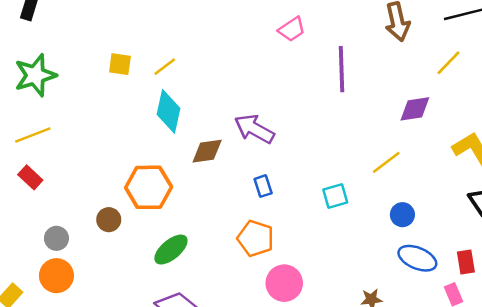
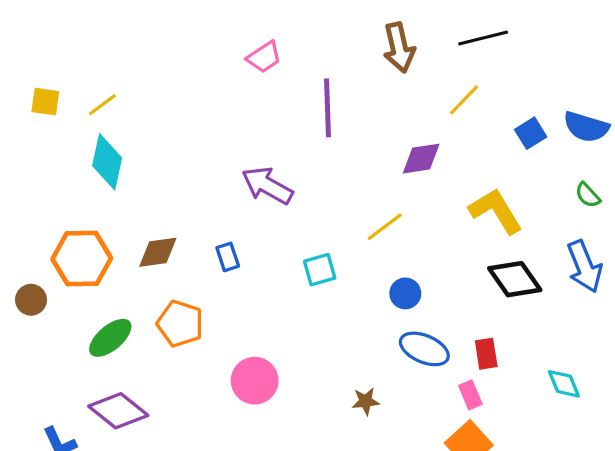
purple arrow: (254, 129) -> (267, 186), moved
brown diamond: (207, 151) -> (158, 252), moved
orange pentagon: (256, 238) -> (180, 324), moved

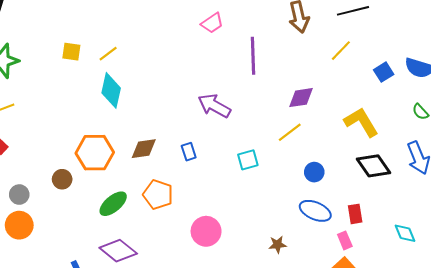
purple diamond: (421, 159) -> (301, 98), moved
blue circle: (405, 293) -> (314, 172), moved

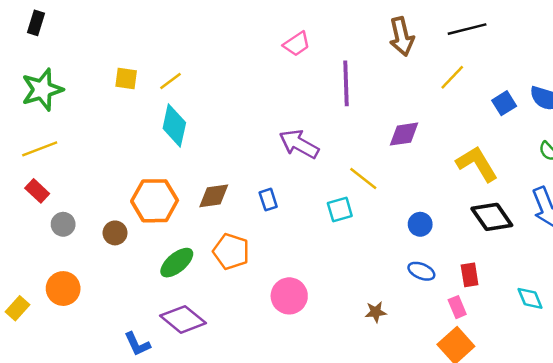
yellow line: (290, 132) -> (363, 179), moved, turned 75
gray circle: (19, 195) -> (63, 224), moved
blue ellipse: (315, 211) -> (421, 271), size x0.7

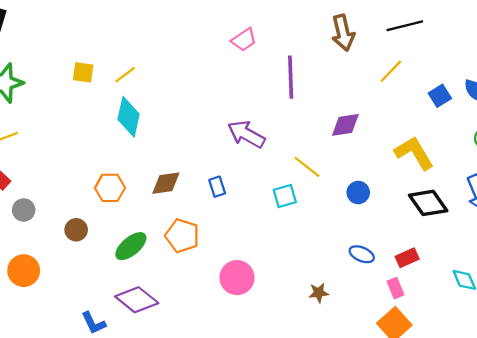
orange hexagon: (155, 201) -> (110, 188), size x0.7
blue circle: (420, 224) -> (358, 193), moved
brown circle: (115, 233) -> (76, 230), moved
red rectangle: (470, 275) -> (407, 258), turned 75

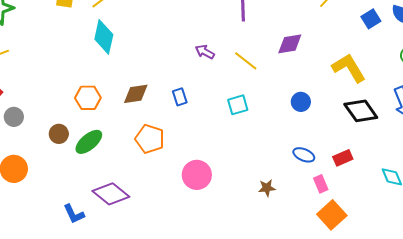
purple arrow: (246, 134) -> (205, 52), size x0.6
yellow line: (307, 167) -> (246, 61), moved
green ellipse: (131, 246) -> (89, 142), moved
pink rectangle: (396, 288) -> (321, 184), moved

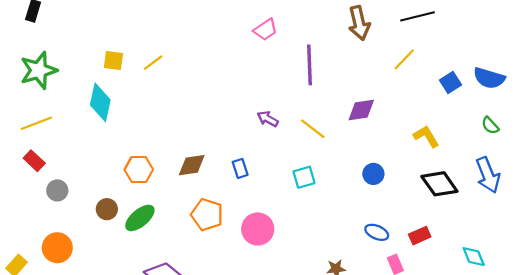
cyan diamond: (104, 37) -> (100, 102), moved
yellow L-shape: (349, 68) -> (426, 136), size x0.7
pink circle: (197, 175) -> (258, 229), moved

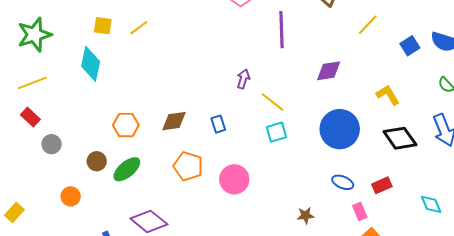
purple arrow: (268, 119) -> (243, 79), turned 78
yellow line: (313, 129) -> (272, 102), moved
blue circle: (373, 174) -> (340, 129), size x2.0
orange circle: (57, 248) -> (71, 196), moved, size x0.7

